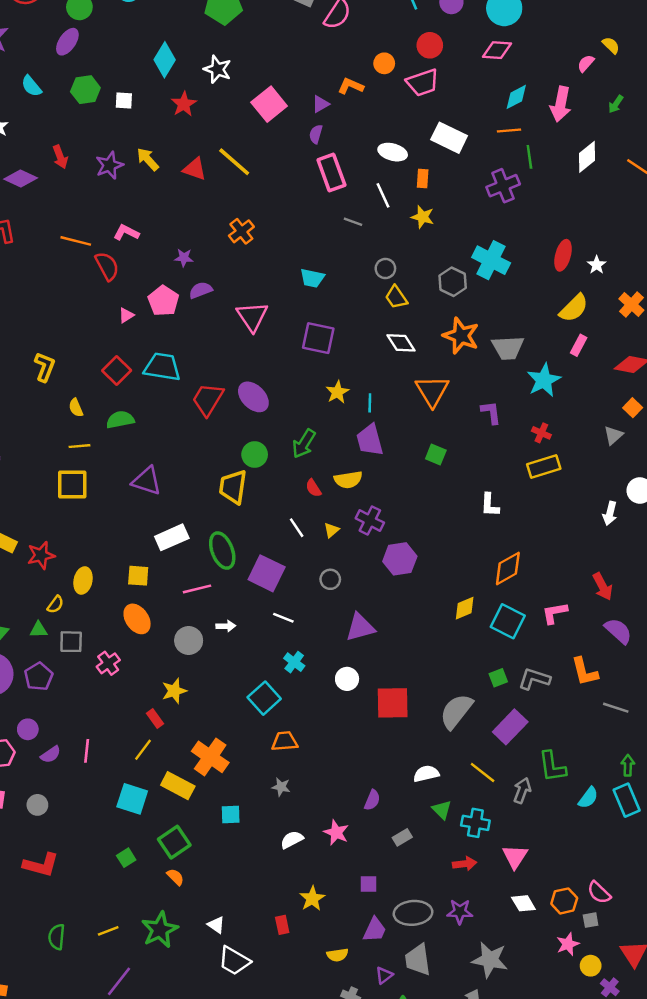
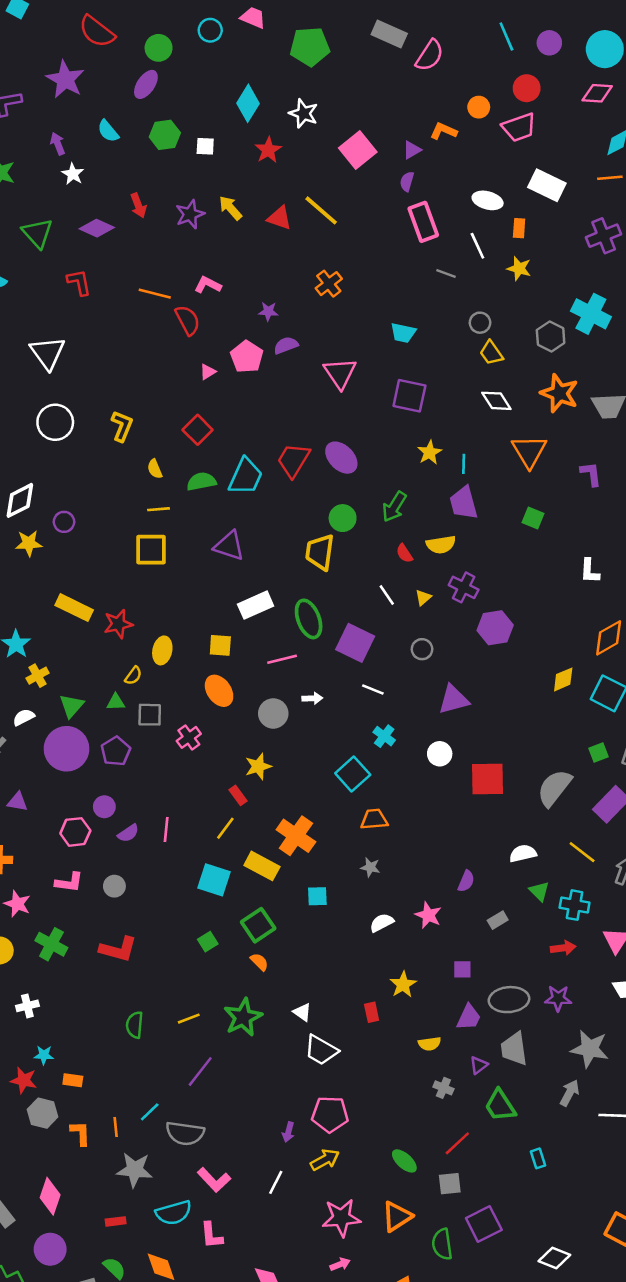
cyan trapezoid: (162, 367) -> (246, 476), moved, turned 105

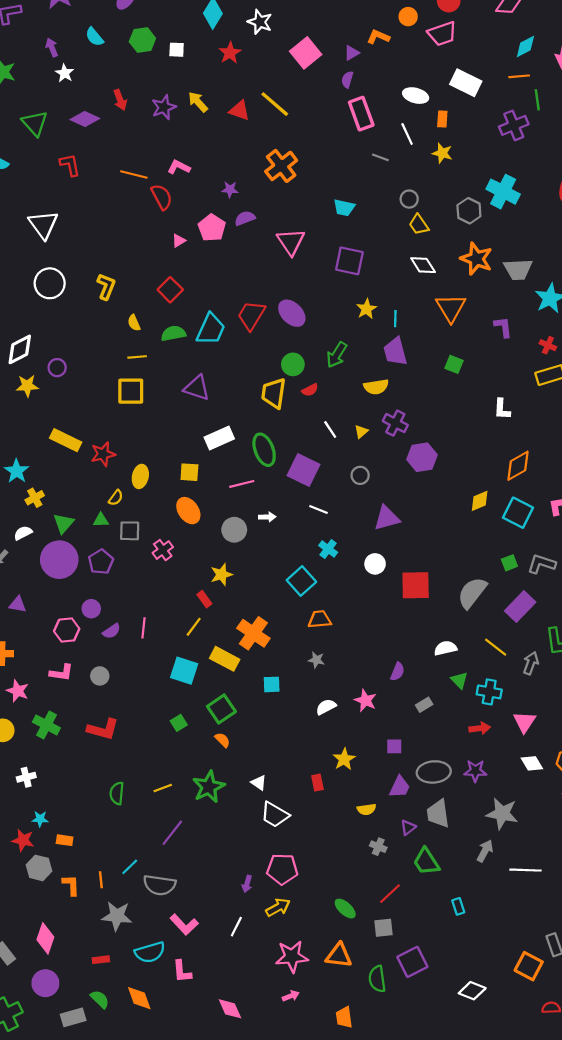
orange cross: (329, 284) -> (281, 166), size x1.4
red semicircle: (404, 553) -> (310, 390), moved, turned -84
orange triangle: (397, 1216) -> (339, 955), turned 40

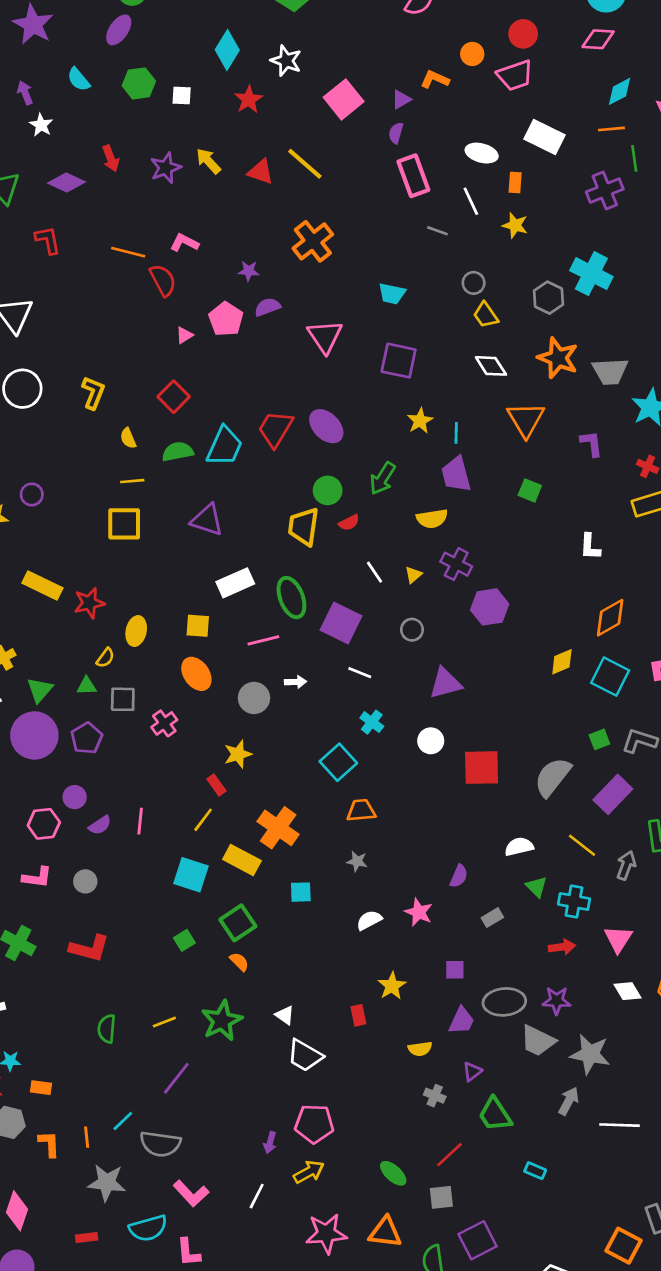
gray trapezoid: (438, 814) -> (538, 1041), moved, turned -56
cyan rectangle: (458, 906) -> (535, 1171), turned -49

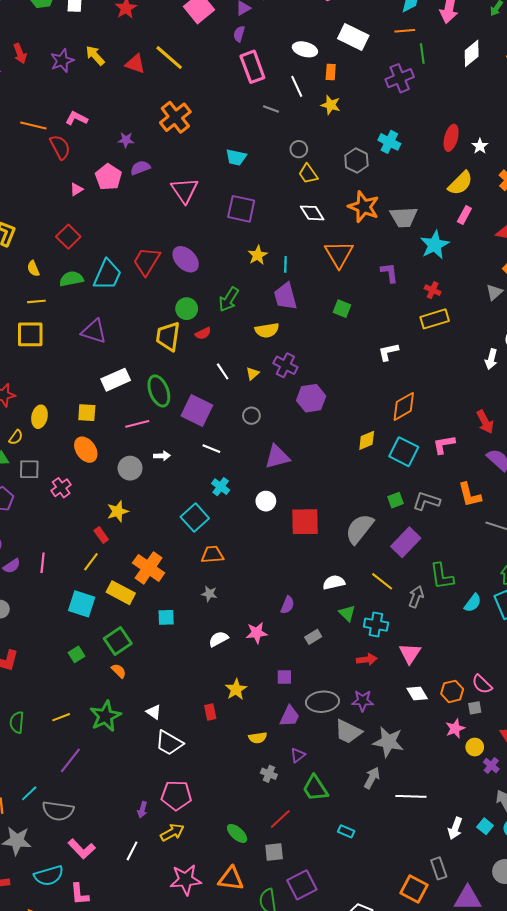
cyan cross: (591, 274) -> (389, 142), size x0.7
white L-shape: (590, 547) -> (388, 352), turned 75
pink star: (419, 912) -> (257, 633), turned -30

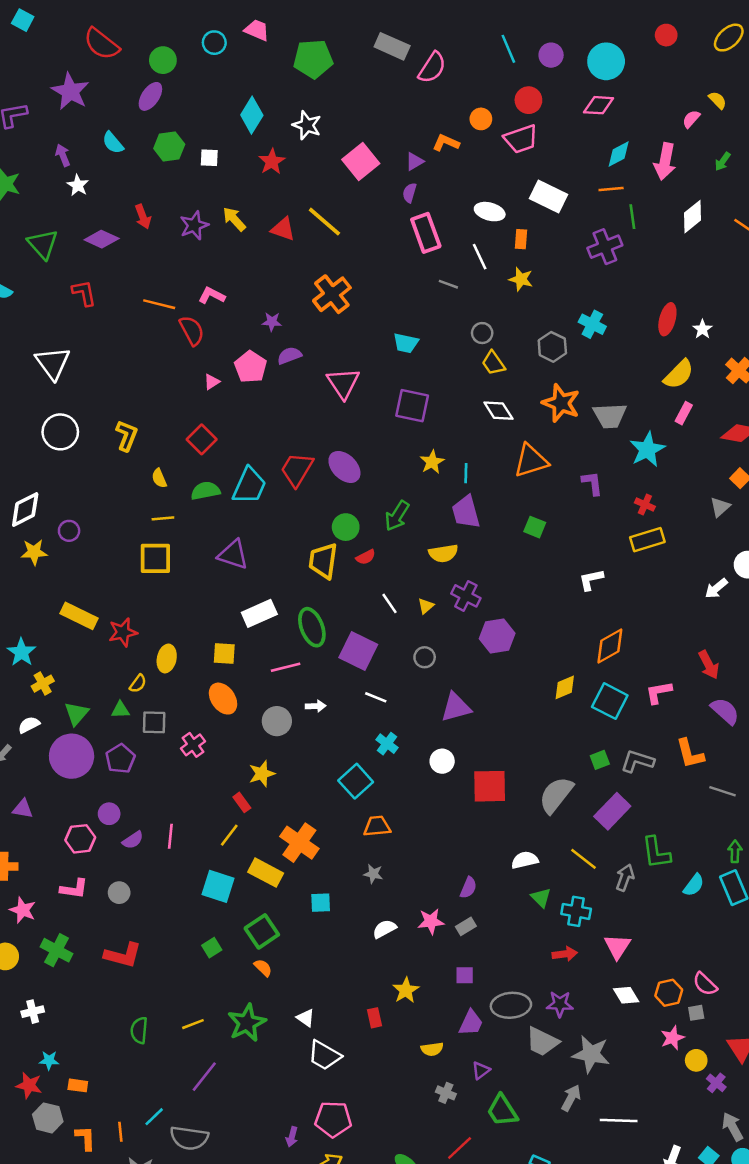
orange triangle: (339, 254) -> (531, 461), turned 44
white arrow: (491, 359) -> (716, 588), turned 36
gray rectangle: (313, 637) -> (466, 926), moved

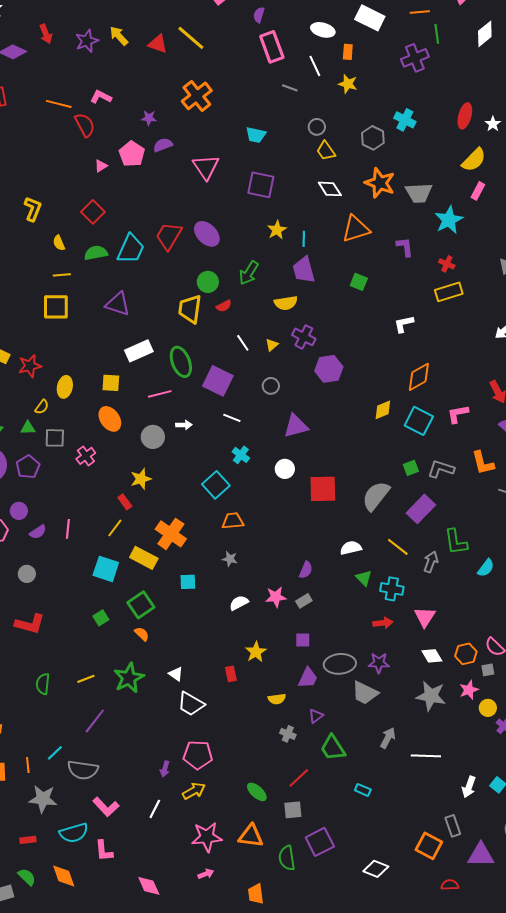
gray star: (591, 1054) -> (431, 696), moved

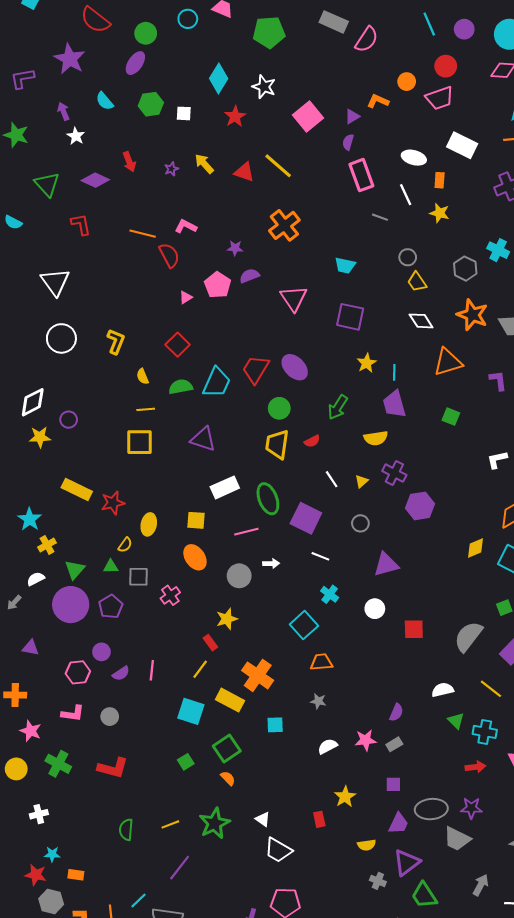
purple star: (87, 41) -> (171, 169), size x0.6
green circle: (208, 282) -> (279, 408), moved
red square: (323, 489) -> (414, 629), size x0.7
purple triangle: (316, 716) -> (407, 862), size x1.8

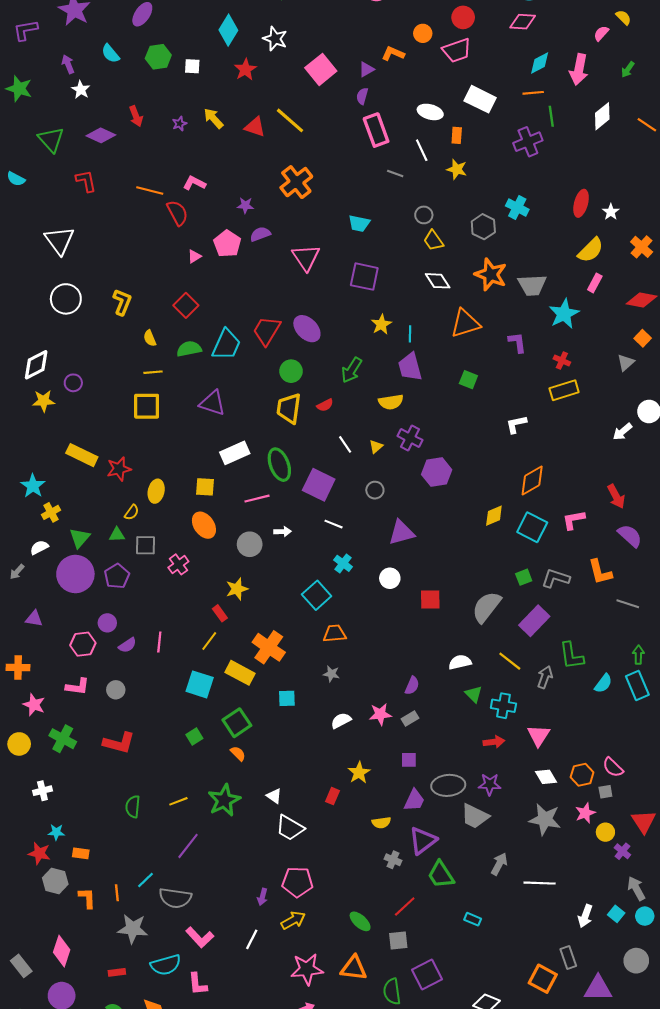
red rectangle: (319, 819) -> (332, 796), turned 35

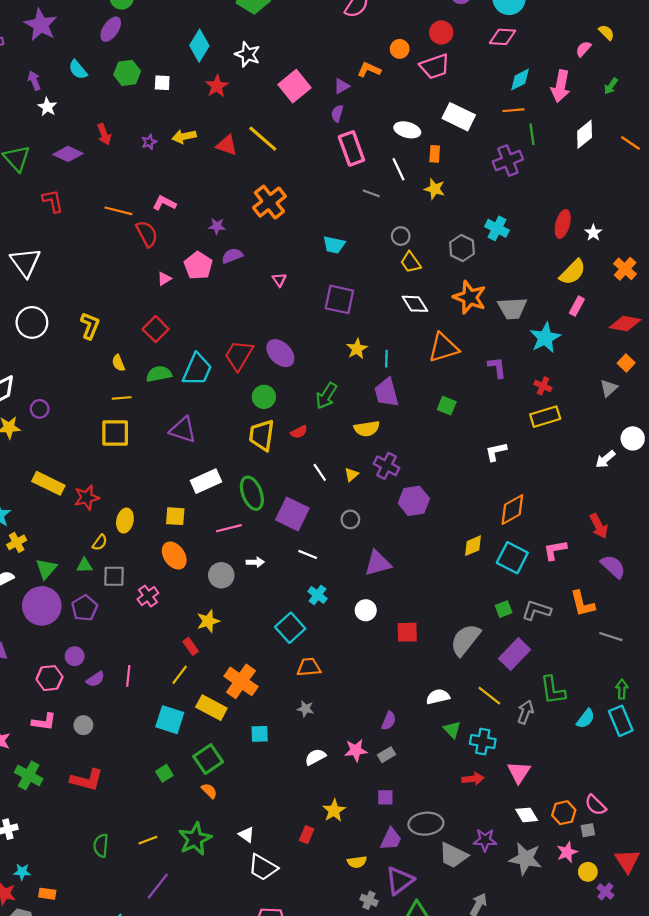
yellow arrow: (213, 118) -> (184, 136), turned -60
pink triangle: (306, 257) -> (279, 280), size x0.5
purple star: (490, 784) -> (485, 840), moved

